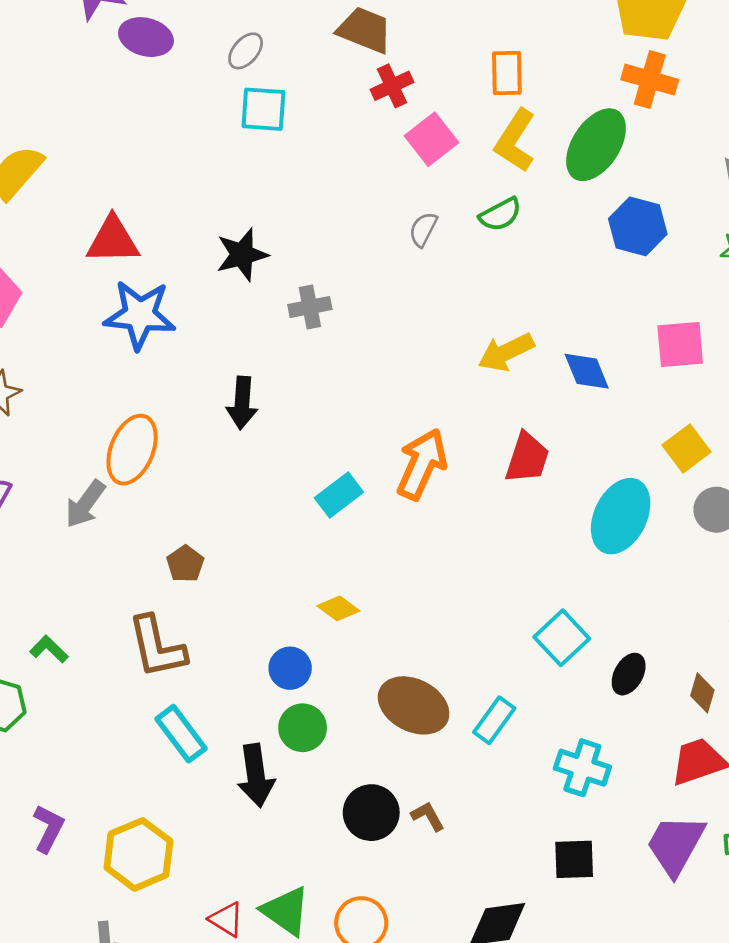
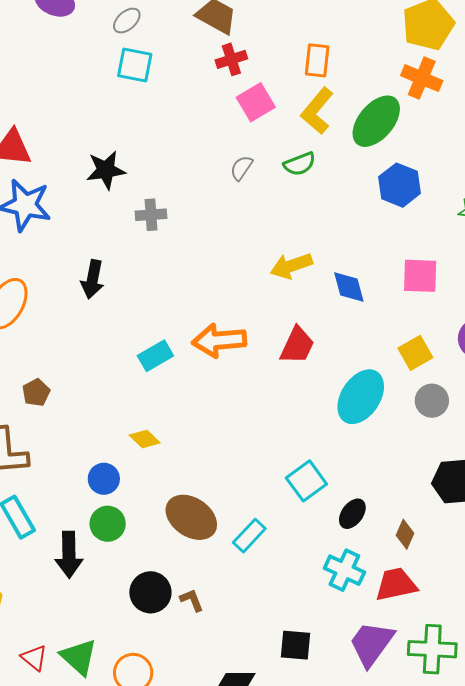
orange arrow: (422, 464) -> (219, 340), turned -126
cyan cross: (582, 768) -> (344, 570), moved

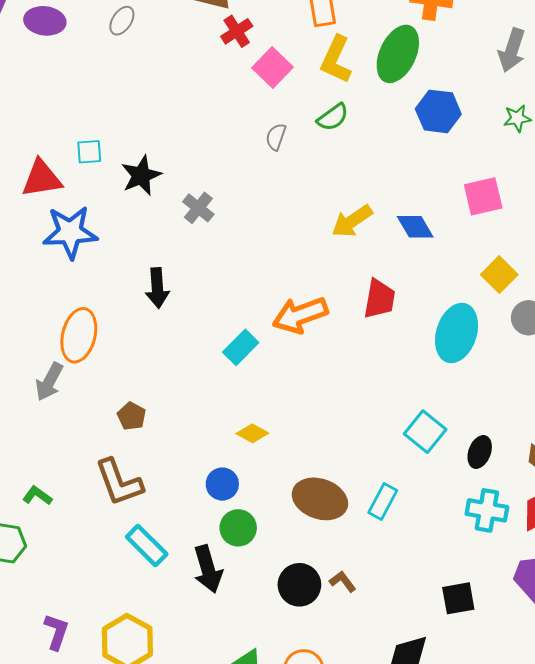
cyan square: (135, 65) -> (89, 152), moved, size x0.7
gray cross: (151, 215) -> (198, 208), turned -32

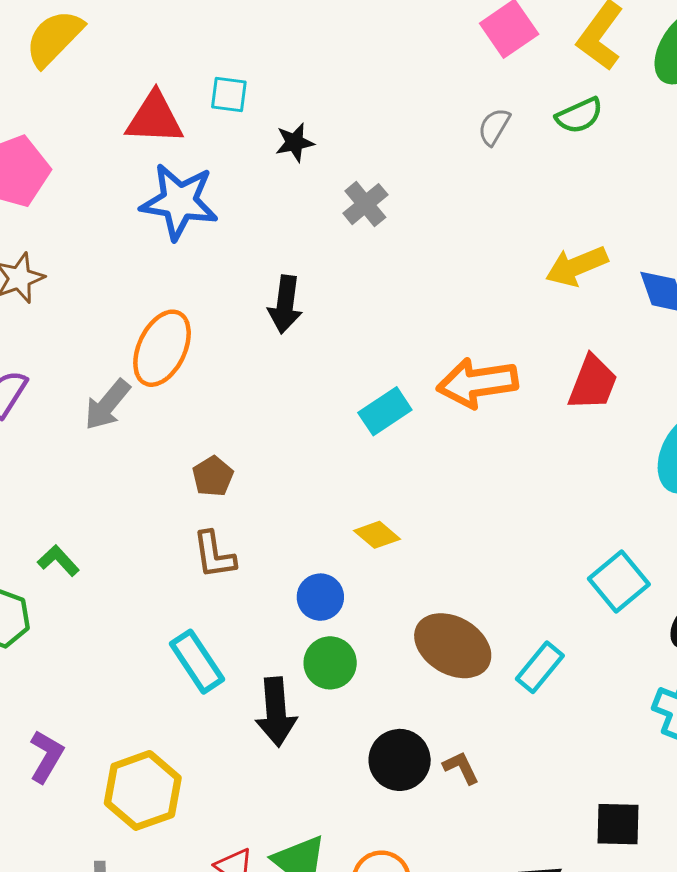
black star: (141, 175) -> (295, 142), size x0.7
brown L-shape: (119, 482) -> (214, 555), moved, size x0.7

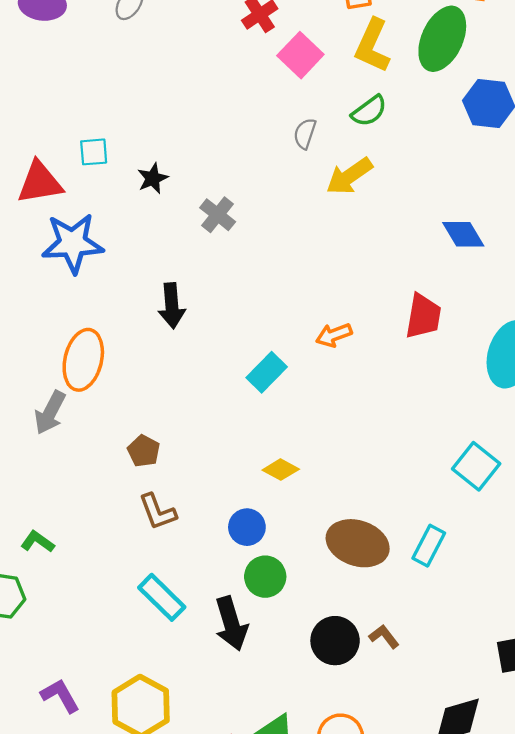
yellow arrow: (577, 266) -> (349, 176), moved
orange arrow: (477, 383) -> (334, 335), size x0.6
purple L-shape: (46, 756) -> (60, 696), turned -48

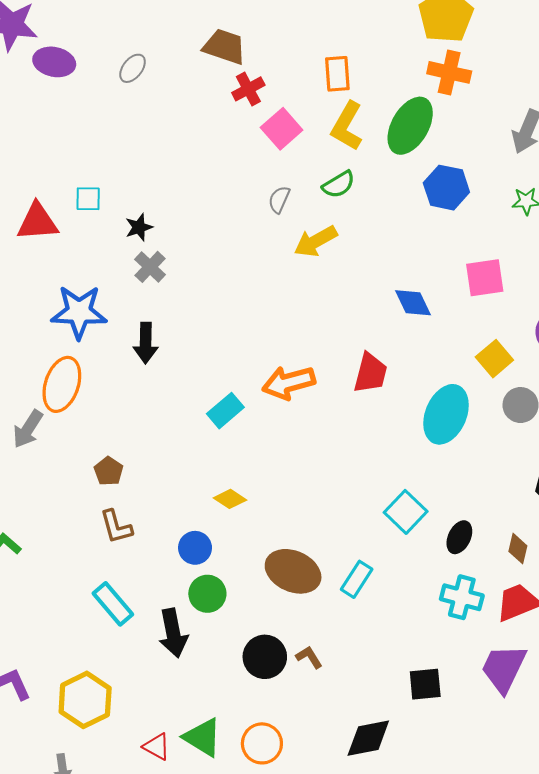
gray cross: (218, 215) -> (150, 267), moved
blue star: (73, 243) -> (79, 312), moved
orange arrow: (334, 335) -> (289, 383), size x1.6

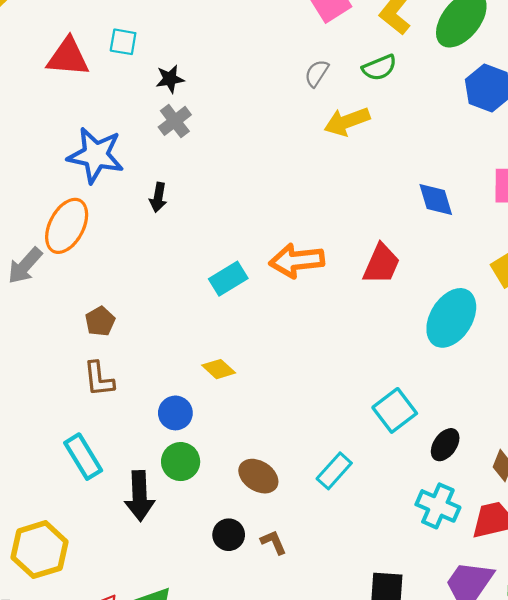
black arrow: (146, 343) -> (158, 197), size x0.7
brown ellipse: (293, 571) -> (258, 476), moved, size x0.7
black circle: (265, 657) -> (229, 535), size x0.7

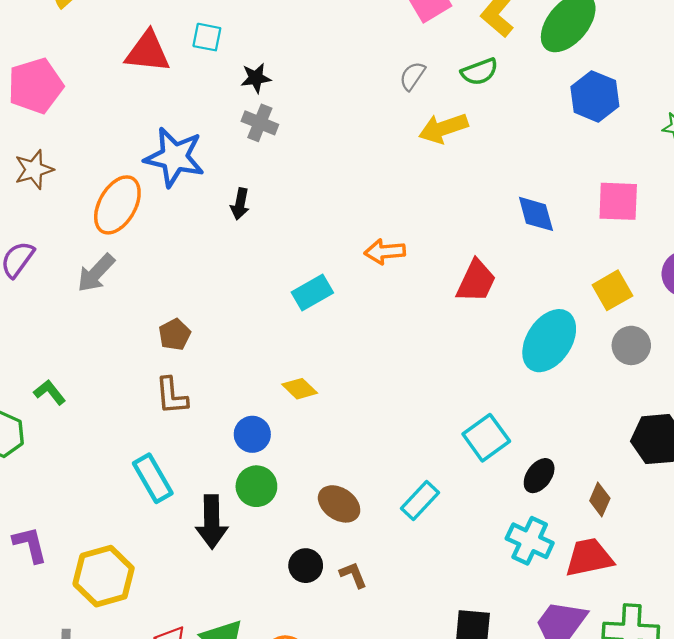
gray cross: (175, 121) -> (260, 123), turned -32
orange ellipse: (67, 226) -> (117, 205), moved
orange arrow: (297, 261) -> (385, 252), moved, size x0.7

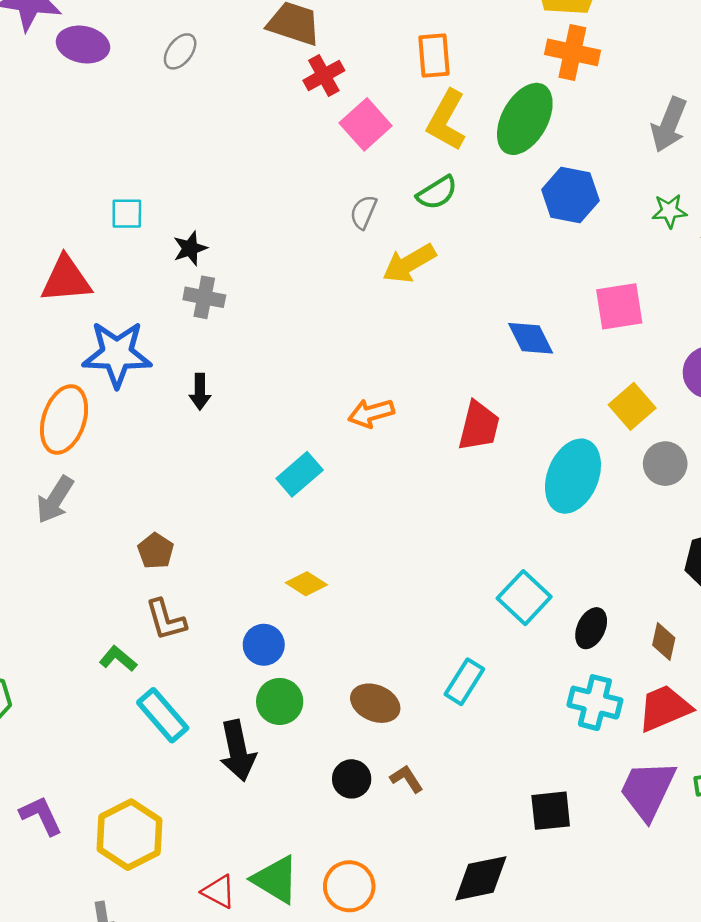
red triangle: (148, 52) -> (66, 279), moved
green L-shape: (50, 392) -> (118, 659), moved

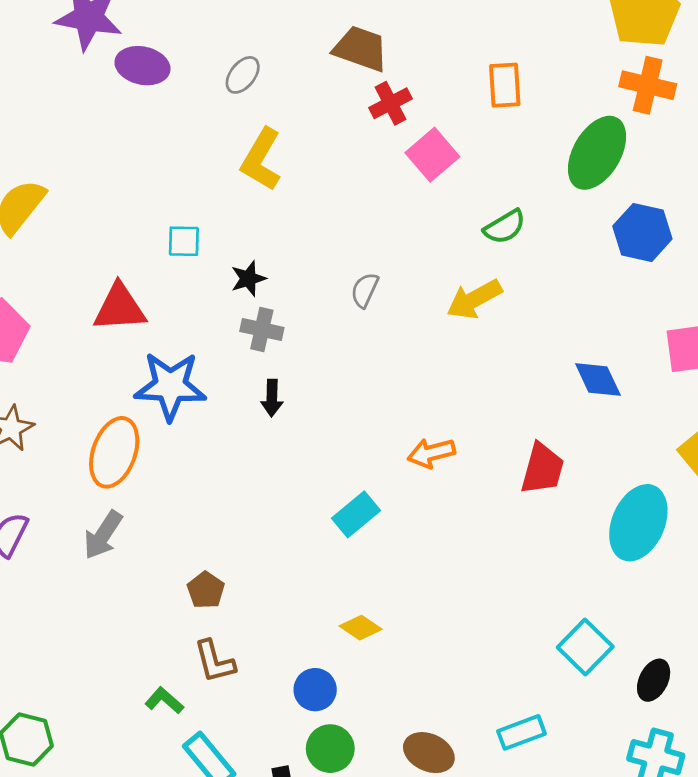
yellow L-shape: (446, 120) -> (261, 159), moved
gray semicircle: (363, 212) -> (365, 290), moved
black arrow: (200, 392) -> (272, 398), moved
cyan rectangle: (464, 682) -> (521, 732), turned 36

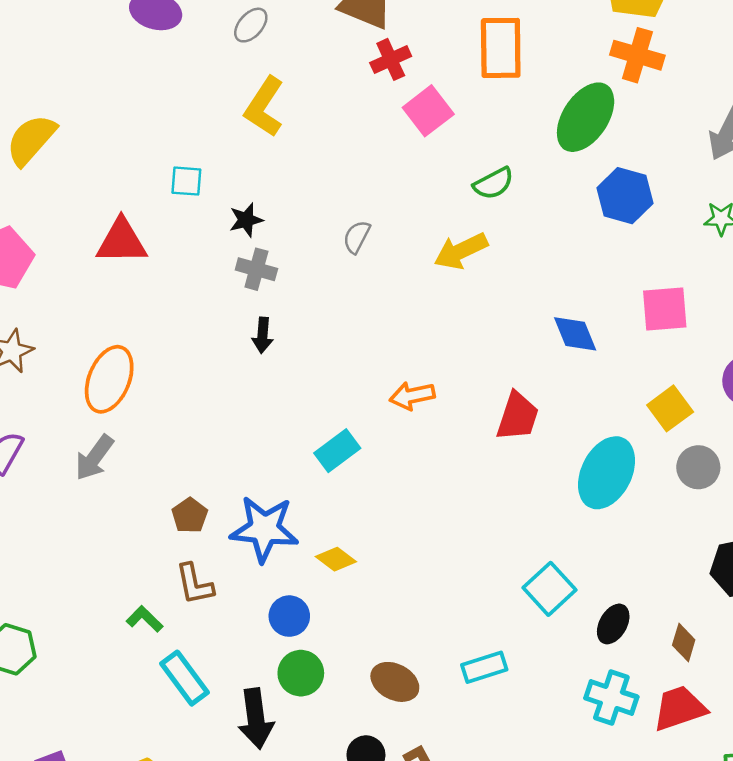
orange rectangle: (505, 85) -> (501, 48), size x1.4
blue star: (170, 386) -> (264, 529), moved

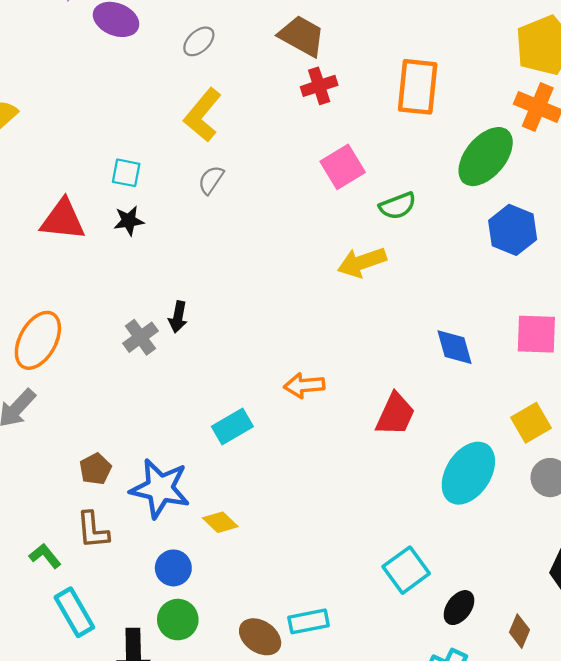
pink square: (428, 111) -> (343, 167), moved
black star: (246, 220) -> (129, 221), moved
gray semicircle: (357, 237) -> (211, 180), moved
gray cross: (256, 269) -> (140, 337), moved, turned 32
cyan rectangle: (484, 667) -> (309, 621), moved

